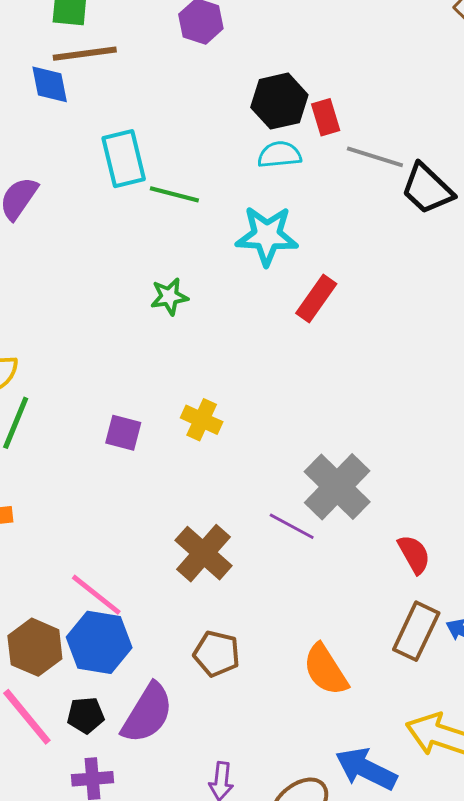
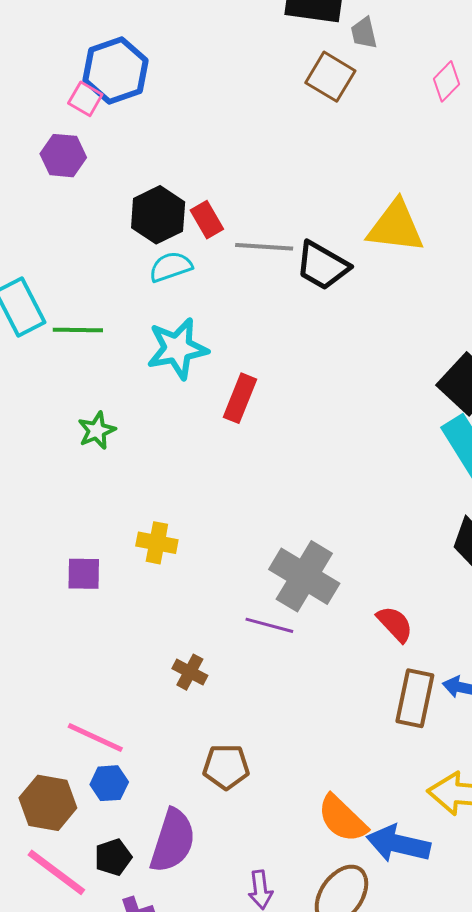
brown cross: (203, 553) -> (190, 672), size x0.6
blue hexagon: (99, 642) -> (109, 783), size x0.6
orange semicircle: (325, 670) -> (342, 819), moved

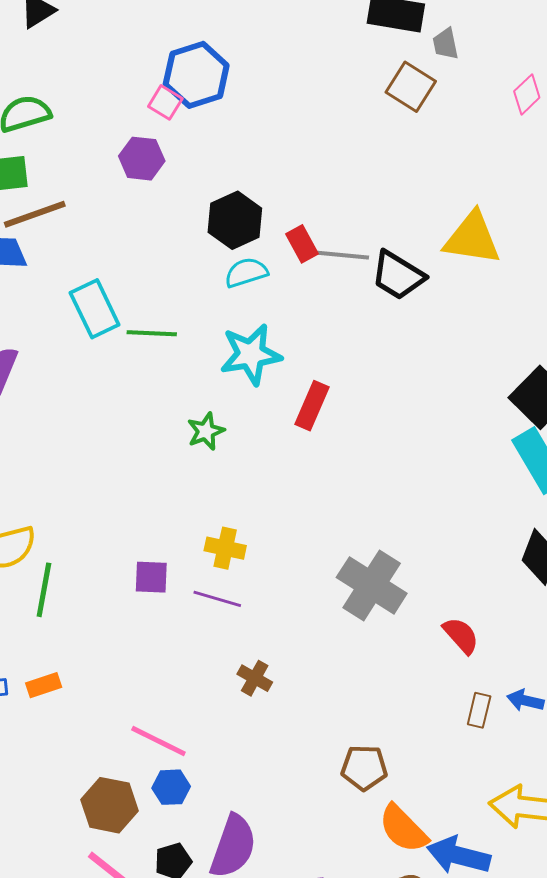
red rectangle: (207, 220) -> (302, 244), moved
green star: (97, 431) -> (206, 431), moved
purple line: (269, 625) -> (217, 599), moved
brown rectangle: (415, 698) -> (479, 710), size x0.6
brown pentagon: (226, 767) -> (364, 768), moved

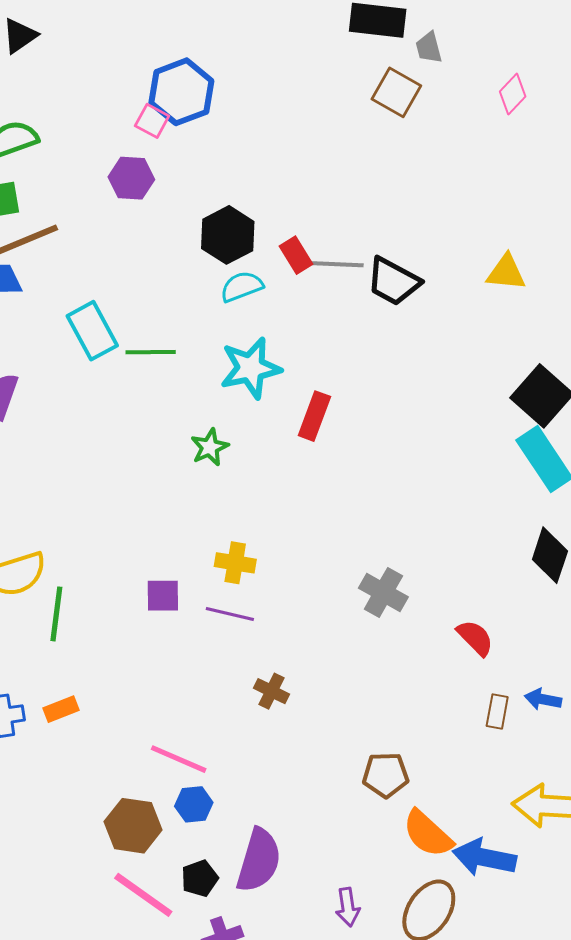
yellow triangle: (472, 238) -> (506, 272), moved, size x0.7
gray cross: (372, 585) -> (383, 592), size x0.7

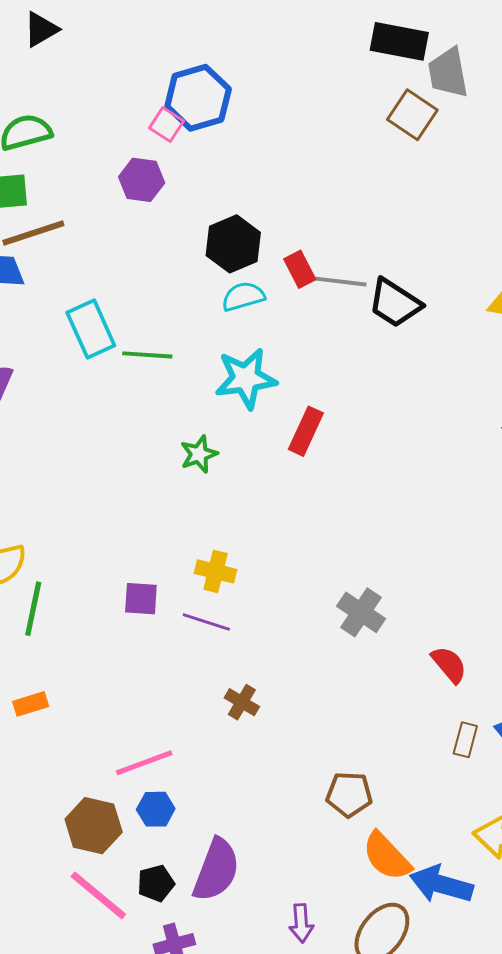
gray trapezoid: (429, 48) -> (448, 73), size x1.6
pink line: (179, 759) -> (144, 763), turned -48

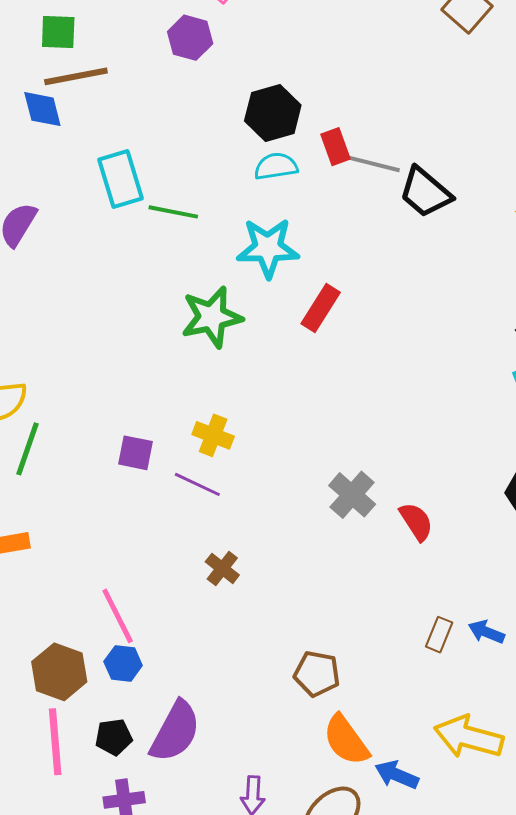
green star: (199, 454) -> (212, 317), size x1.6
red semicircle: (449, 665) -> (416, 522), moved
pink line: (144, 763) -> (118, 616), turned 76
blue arrow: (441, 884) -> (397, 775), size x0.7
pink line: (98, 895) -> (55, 742), turned 38

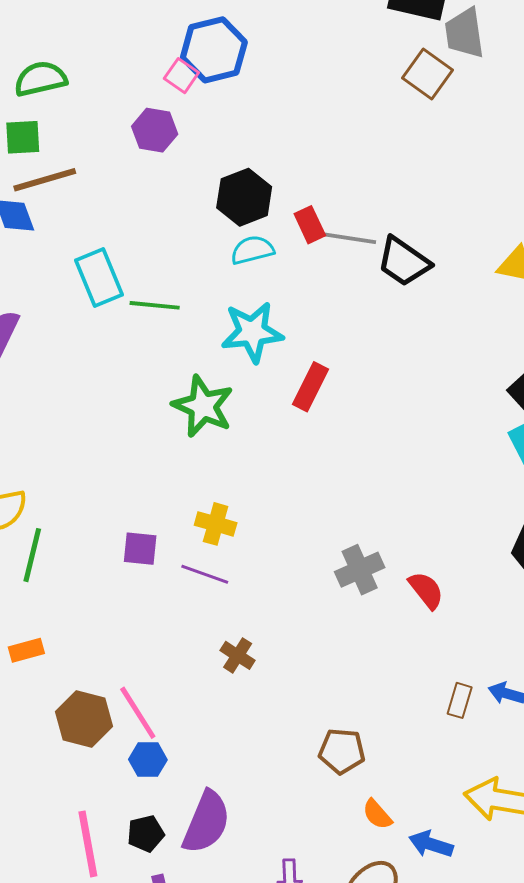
green star: (212, 317) -> (203, 406), turned -30
gray cross: (352, 495) -> (360, 570), turned 30
brown hexagon: (59, 672) -> (84, 719), moved
orange semicircle: (346, 740) -> (377, 814), size x0.6

